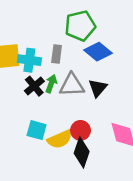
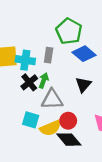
green pentagon: (80, 26) -> (69, 31), turned -30
gray triangle: (72, 85) -> (52, 99), moved
black diamond: (82, 152) -> (69, 140), turned -60

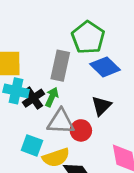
gray rectangle: (49, 55) -> (60, 66), size x1.5
cyan cross: (25, 60) -> (16, 91), moved
red circle: (68, 121) -> (81, 130), moved

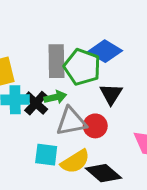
green pentagon: (88, 37) -> (82, 67), moved
green arrow: (52, 97) -> (55, 97), turned 66

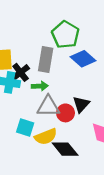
green pentagon: (82, 67) -> (65, 35), moved
black triangle: (111, 94) -> (81, 104), moved
black cross: (36, 103) -> (21, 72), moved

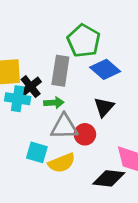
black triangle: (81, 104) -> (104, 107), moved
black diamond: (65, 149) -> (109, 178), moved, turned -44

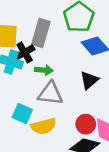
gray rectangle: (60, 71) -> (41, 33), moved
red circle: (85, 134) -> (86, 124), moved

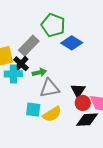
gray rectangle: (41, 33) -> (29, 46), turned 45
black triangle: (89, 80) -> (78, 90), moved

